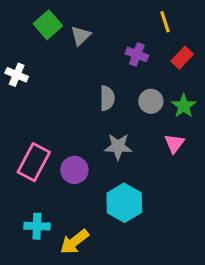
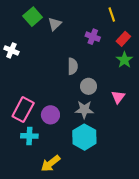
gray circle: (151, 101) -> (89, 86), moved
green star: (184, 106) -> (124, 60), moved
gray star: (118, 147) -> (84, 110), moved
cyan cross: (37, 226) -> (29, 136), moved

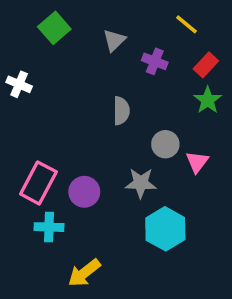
yellow line: (112, 15) -> (187, 24), turned -32
gray triangle: (55, 24) -> (114, 40), moved
gray circle: (89, 86) -> (165, 144), moved
cyan hexagon: (84, 137) -> (165, 229), moved

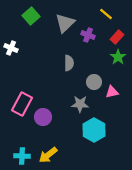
gray triangle: (114, 40) -> (65, 23), size x1.5
pink triangle: (197, 162) -> (112, 92), turned 40
purple circle: (84, 192) -> (43, 117), moved
cyan cross: (49, 227) -> (22, 156), moved

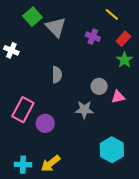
gray triangle: (65, 23) -> (56, 27), moved, turned -30
gray semicircle: (69, 63) -> (57, 75), moved
cyan hexagon: (94, 130) -> (112, 150), moved

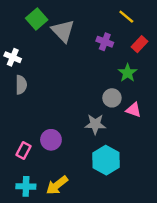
green star: (124, 60) -> (128, 73), moved
gray semicircle: (57, 75) -> (21, 85), moved
pink triangle: (118, 97) -> (134, 110), turned 32
pink rectangle: (23, 110) -> (23, 151), moved, size x0.6
cyan hexagon: (112, 150) -> (106, 160), moved

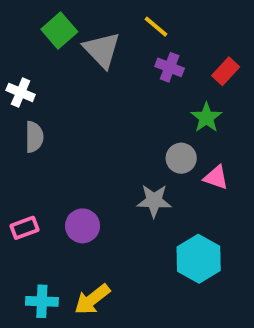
yellow line: (126, 17) -> (156, 27), moved
pink rectangle: (23, 151) -> (24, 228), moved, turned 42
cyan hexagon: (106, 160) -> (199, 259), moved

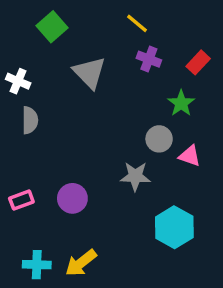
gray triangle: (102, 50) -> (89, 73), moved

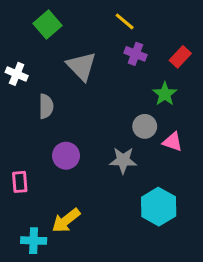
gray semicircle: (30, 120) -> (46, 106), moved
purple circle: (72, 198) -> (66, 156), moved
pink rectangle: (21, 200) -> (20, 182), turned -75
yellow arrow: (81, 263) -> (66, 221), moved

